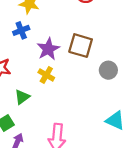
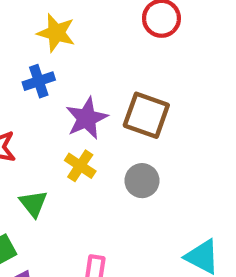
gray circle: (108, 70) -> (142, 181), moved
green triangle: (22, 97) -> (33, 204), turned -35

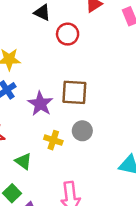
yellow cross: (80, 166) -> (53, 140), moved

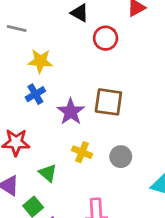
gray circle: (82, 131) -> (121, 157), moved

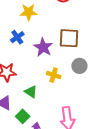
yellow star: (40, 61) -> (29, 12), moved
gray circle: (121, 157) -> (79, 66), moved

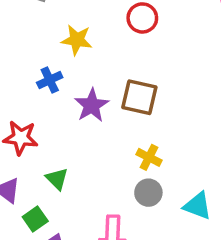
gray circle: (79, 66) -> (148, 193), moved
yellow cross: (54, 75) -> (149, 157), moved

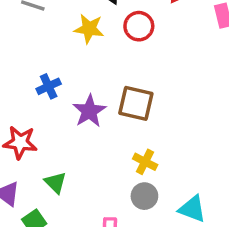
yellow star: (77, 40) -> (89, 29), moved

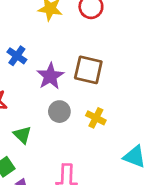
blue cross: (49, 86) -> (17, 56), turned -30
gray circle: (144, 196) -> (59, 112), moved

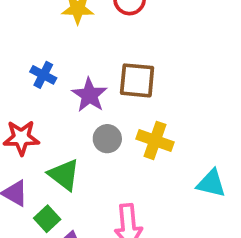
yellow cross: (96, 118) -> (155, 140), size x1.4
green triangle: (22, 135) -> (64, 175), size x1.4

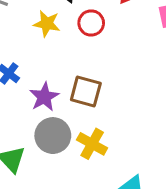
gray circle: (107, 139) -> (53, 136), size x1.5

